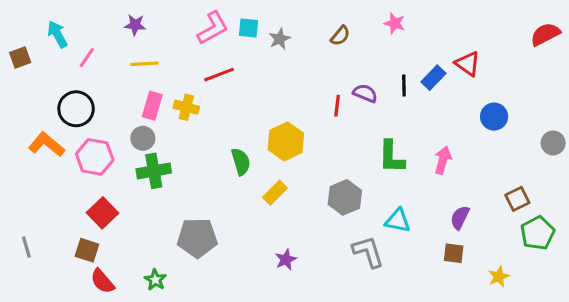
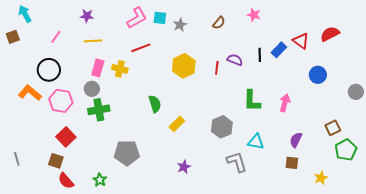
cyan arrow: (57, 34) -> (25, 14), moved
red semicircle: (545, 34) -> (330, 34), moved
yellow hexagon: (286, 141) -> (184, 66), moved

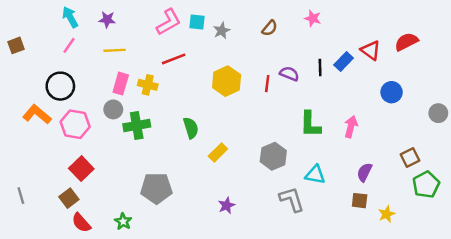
cyan arrow: (25, 14) -> (70, 17), moved
green cross: (99, 110) -> (137, 125), moved
brown square: (56, 161) -> (69, 198), turned 35
yellow star: (321, 178) -> (387, 214), moved

